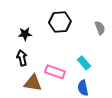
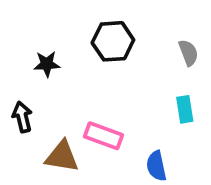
black arrow: (22, 58) -> (22, 117), moved
cyan rectangle: (84, 63) -> (185, 109), moved, turned 32

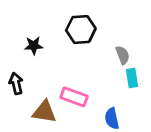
gray semicircle: (188, 53) -> (123, 55), moved

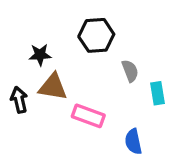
gray semicircle: (123, 55) -> (130, 71), moved
brown triangle: (44, 112) -> (53, 87), moved

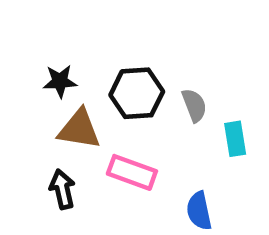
black hexagon: (96, 35) -> (137, 93), moved
black arrow: (19, 100) -> (62, 189), moved

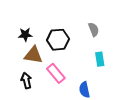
gray semicircle: (194, 105) -> (94, 29), moved
pink rectangle: (132, 172) -> (56, 73), turned 30

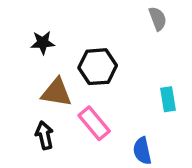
gray semicircle: (94, 29) -> (158, 19), moved
black star: (25, 35) -> (43, 43), moved

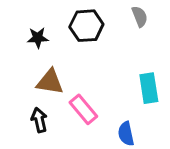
black hexagon: (98, 67) -> (86, 26), moved
cyan rectangle: (168, 99) -> (149, 88), size x1.4

